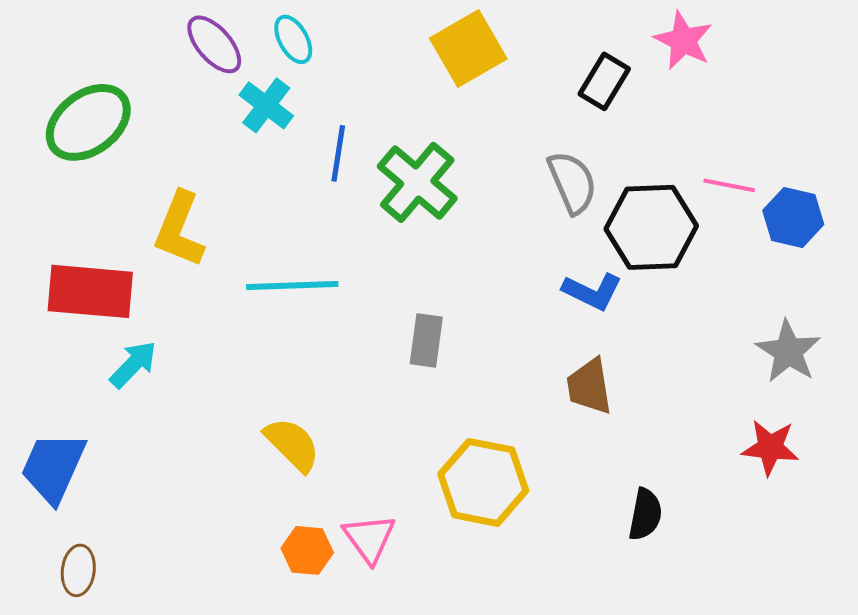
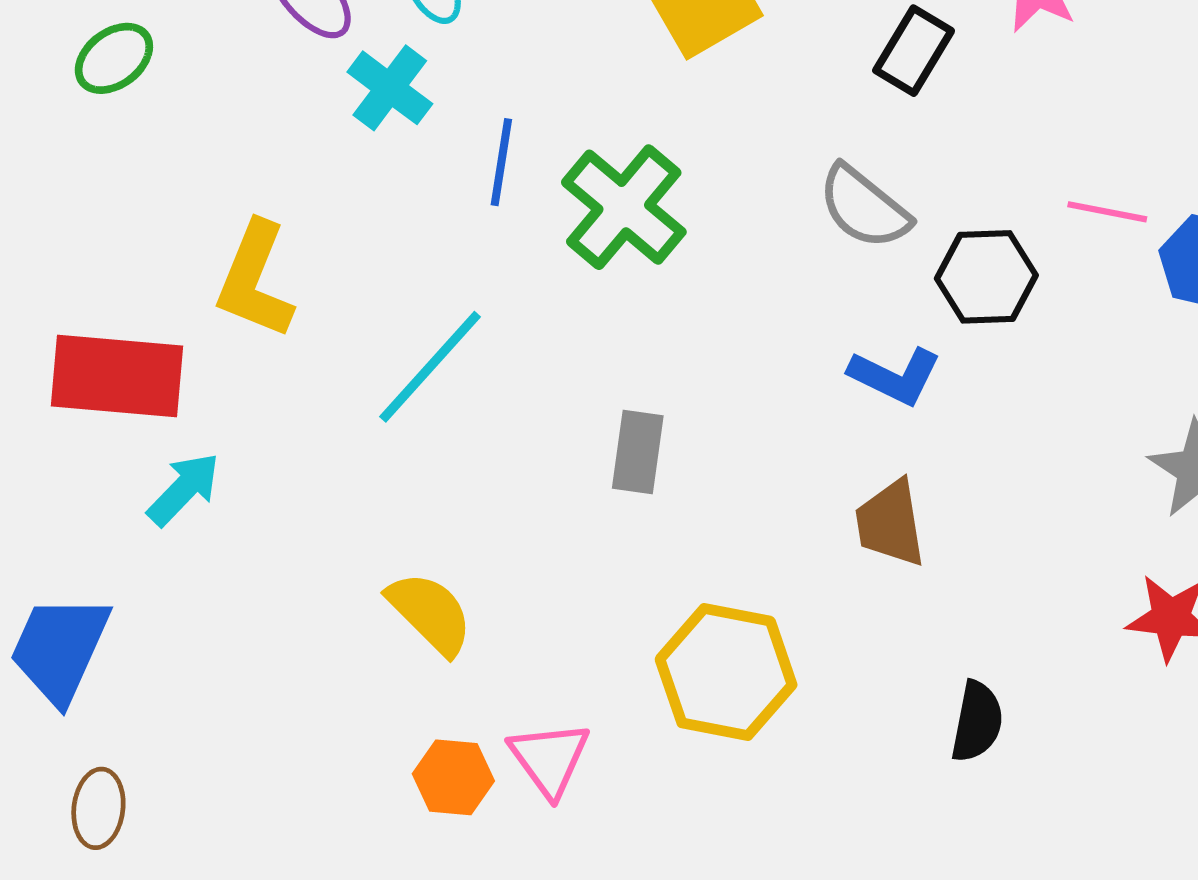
green ellipse: (88, 122) -> (114, 58), moved, size x0.6
gray semicircle: (572, 182) -> (864, 207), turned 152
black hexagon: (651, 227) -> (986, 277), size x0.7
cyan line: (292, 285) -> (430, 367), turned -46

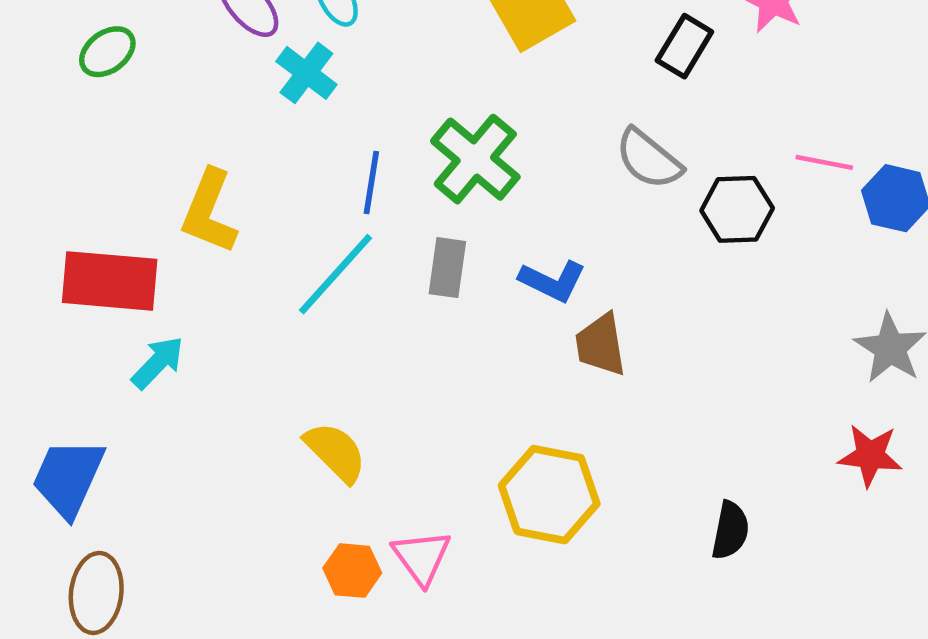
blue line: (501, 162) -> (371, 183), moved
blue L-shape: (895, 376) -> (552, 281), moved
gray rectangle: (638, 452) -> (447, 268), moved
brown trapezoid: (890, 523) -> (601, 345), moved
brown ellipse: (98, 808) -> (96, 593), size x1.4

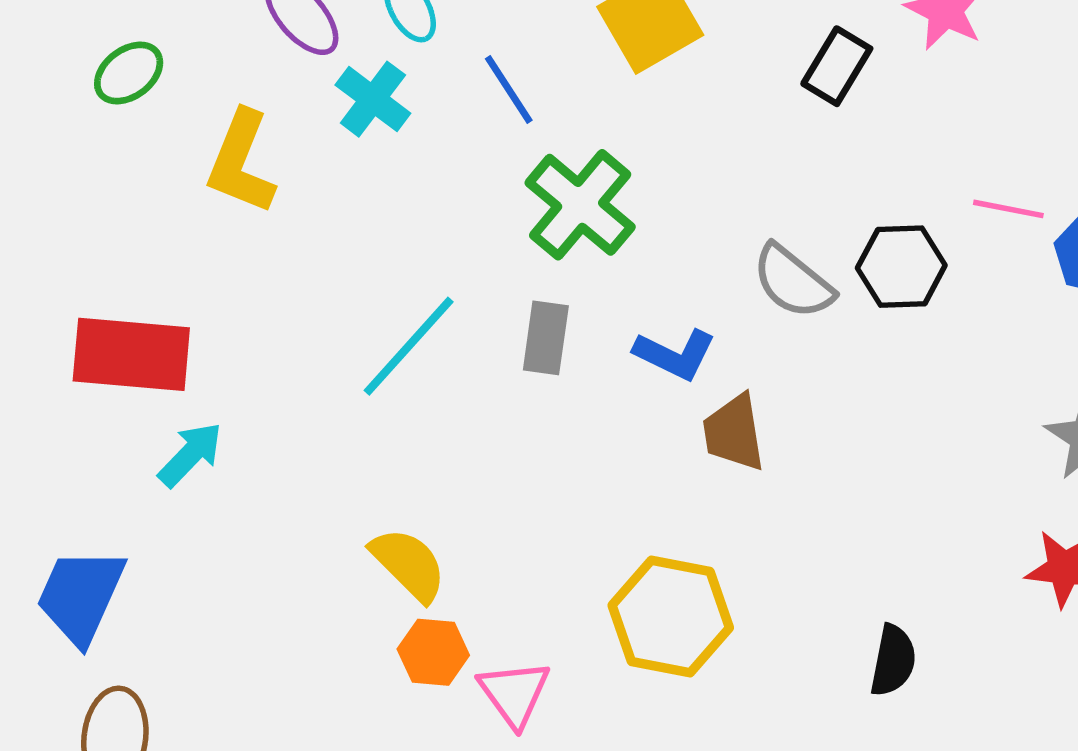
gray semicircle: (649, 159) -> (793, 282), moved
blue line: (371, 183) -> (509, 89), moved, turned -42
yellow L-shape: (209, 212) -> (241, 162), moved
orange hexagon: (352, 571) -> (433, 652), moved

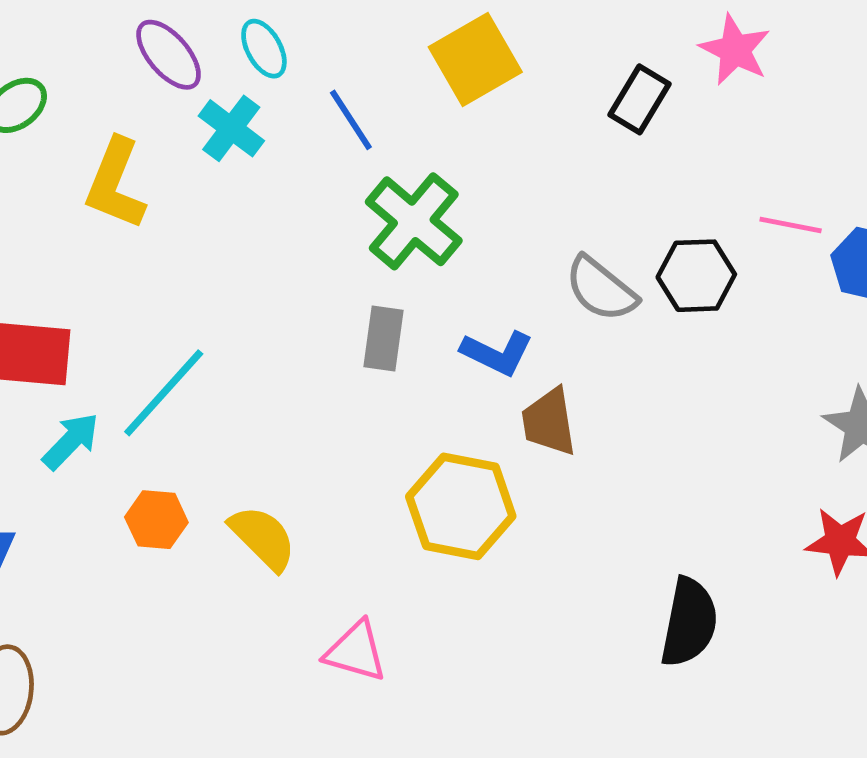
cyan line: (409, 346) -> (164, 393), moved
yellow hexagon: (671, 617) -> (461, 506), moved
orange hexagon: (433, 652) -> (156, 520), moved
black semicircle: (893, 660) -> (689, 622), size x1.4
pink triangle: (514, 693) -> (356, 651), turned -38

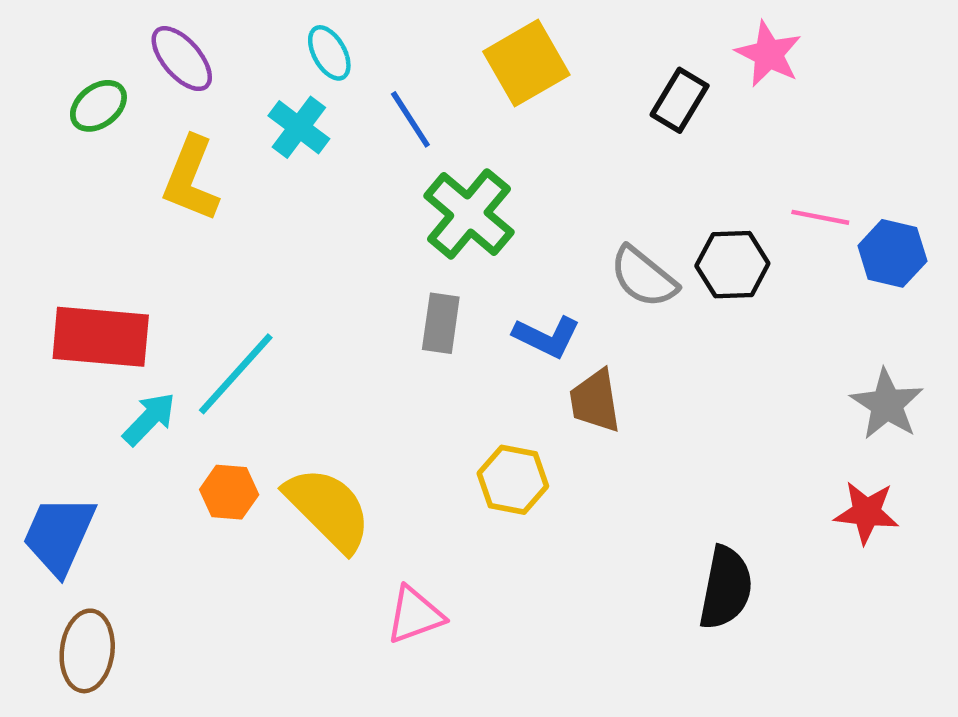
purple ellipse: (169, 55) -> (182, 59), moved
yellow hexagon: (461, 506) -> (513, 480), size x0.7
yellow semicircle: (263, 538) -> (328, 509), size x1.4
pink triangle: (356, 651) -> (415, 615), turned -36

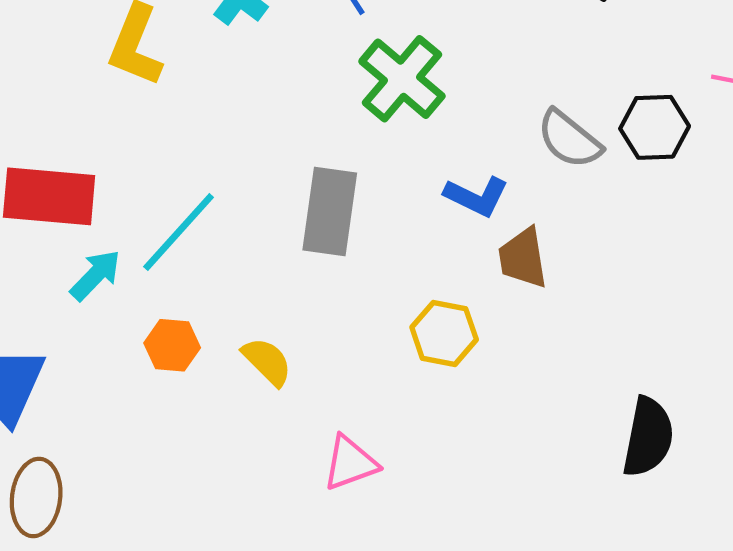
gray rectangle: (441, 323) -> (330, 211), moved, size x1.5
yellow semicircle: (328, 509) -> (267, 362), size x0.6

